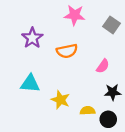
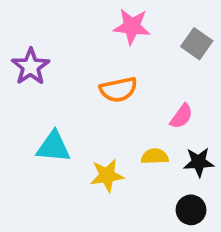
purple star: (32, 38) -> (31, 67), moved
yellow star: (60, 100) -> (107, 175), turned -30
yellow semicircle: (88, 111) -> (155, 156), moved

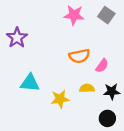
gray square: (197, 44) -> (106, 15), moved
orange semicircle: (118, 90) -> (79, 56), moved

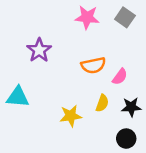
purple star: (17, 38) -> (39, 50), moved
cyan triangle: (30, 83) -> (18, 97), moved
yellow semicircle: (87, 88) -> (102, 103), turned 112

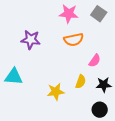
purple star: (39, 50) -> (31, 40), turned -30
orange semicircle: (93, 65) -> (74, 40), moved

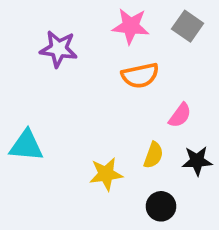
purple star: (31, 40) -> (59, 49), moved
black circle: (100, 110) -> (161, 206), moved

